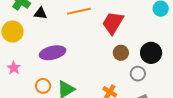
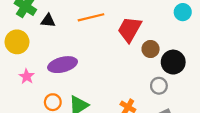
brown circle: (121, 53) -> (151, 49), moved
pink star: (14, 68) -> (27, 76), moved

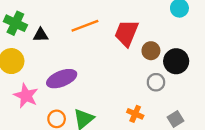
pink star: (27, 76) -> (26, 96), size x1.5
gray circle: (159, 86) -> (156, 82), moved

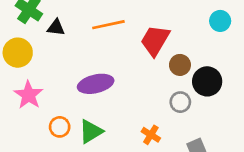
purple ellipse: (62, 79) -> (96, 84), moved

